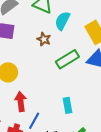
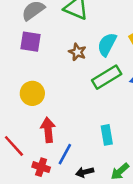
cyan semicircle: (62, 21) -> (107, 44), moved

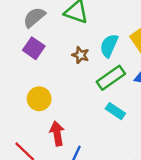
purple square: (30, 42) -> (34, 48), turned 30
cyan rectangle: (107, 135) -> (115, 111), moved, turned -42

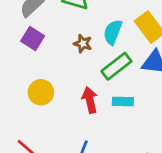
cyan rectangle: (115, 111) -> (123, 102), turned -30
red arrow: (57, 134) -> (90, 100), moved

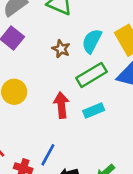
cyan rectangle: (123, 102) -> (94, 110), turned -30

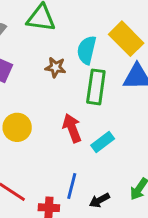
green rectangle: (91, 75) -> (96, 87), turned -36
cyan rectangle: (94, 110) -> (103, 142), moved

